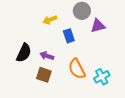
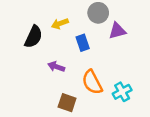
black semicircle: (24, 53) -> (34, 37), moved
brown square: (44, 75) -> (67, 103), moved

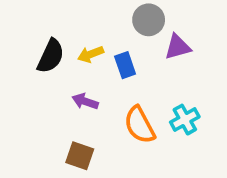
yellow arrow: (60, 24) -> (91, 54), moved
cyan cross: (122, 92) -> (185, 120), moved
brown square: (67, 103) -> (80, 156), moved

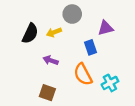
gray circle: (149, 20) -> (72, 14), moved
blue rectangle: (125, 65) -> (91, 47), moved
cyan cross: (185, 120) -> (110, 83), moved

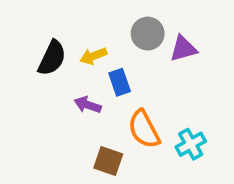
gray circle: (72, 14) -> (148, 34), moved
blue rectangle: (91, 47) -> (120, 82), moved
brown square: (47, 93) -> (108, 161), moved

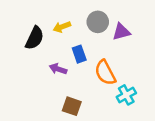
yellow arrow: (93, 56) -> (62, 27), moved
orange semicircle: (144, 129) -> (105, 73), moved

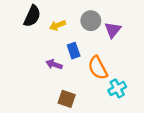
purple triangle: (121, 32) -> (113, 30), turned -36
black semicircle: (35, 38) -> (32, 16), moved

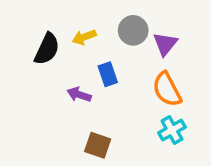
black semicircle: (32, 16) -> (47, 49), moved
orange semicircle: (98, 68) -> (167, 89), moved

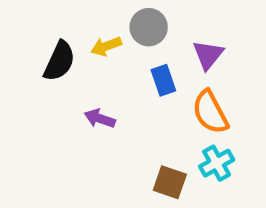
gray circle: (133, 30) -> (149, 27), moved
blue rectangle: (108, 74) -> (163, 80), moved
brown square: (98, 145) -> (170, 182), moved

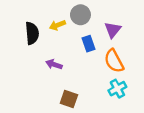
black semicircle: (59, 61) -> (32, 33), turned -30
brown square: (170, 182) -> (69, 99), moved

